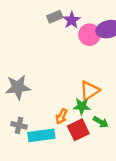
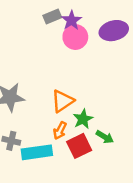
pink circle: (90, 35) -> (75, 37), moved
orange triangle: (90, 91) -> (63, 101), moved
green star: (82, 106) -> (83, 119), turned -30

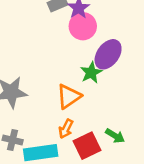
purple ellipse: (114, 31) -> (108, 54), moved, turned -40
green star: (83, 119) -> (91, 73), moved

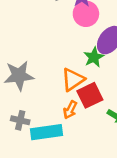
red square: (87, 146) -> (90, 95), moved

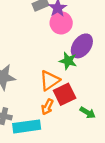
green star: (94, 57) -> (68, 61), turned -30

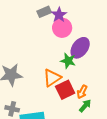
orange arrow: (47, 107) -> (82, 92), moved
green arrow: (88, 113) -> (85, 106), turned -80

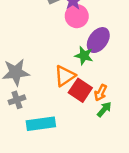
red square: (65, 90) -> (80, 90), turned -30
gray cross: (12, 109) -> (17, 100), moved, turned -32

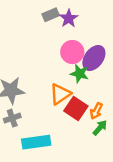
pink circle: (77, 16) -> (72, 52), moved

